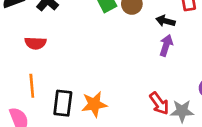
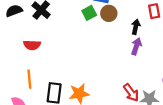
black arrow: (165, 21) -> (136, 27), turned 88

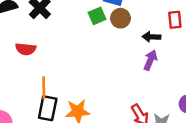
black arrow: (136, 27) -> (151, 37), turned -104
orange line: (29, 79) -> (44, 88), moved

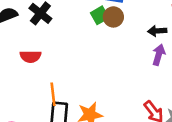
brown circle: (121, 18) -> (113, 17), moved

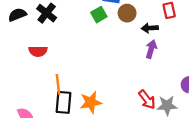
brown circle: (113, 17) -> (127, 13), moved

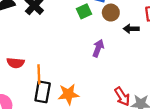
purple arrow: (151, 49) -> (98, 48), moved
red semicircle: (38, 51) -> (16, 63), moved

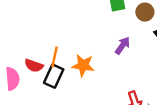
red semicircle: (16, 63) -> (34, 66), moved
orange star: (68, 94) -> (83, 65), moved

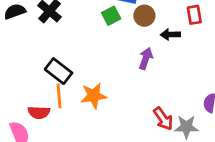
purple arrow: (122, 46) -> (146, 58), moved
black rectangle: (54, 76) -> (59, 71), moved, turned -60

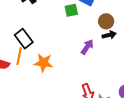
brown circle: (144, 16) -> (106, 21), moved
black arrow: (170, 35) -> (109, 35), turned 152

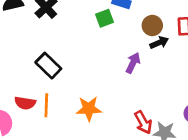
orange line: (19, 56) -> (46, 105), moved
orange star: (43, 63) -> (89, 109), moved

